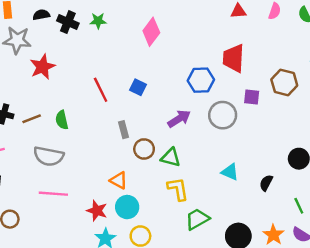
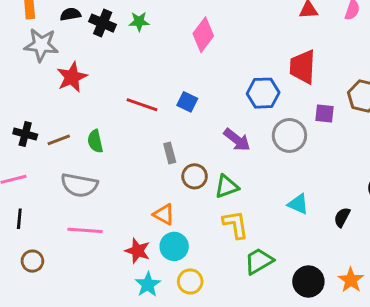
red line: (101, 90) -> (142, 105), turned -45
purple arrow: (179, 119) -> (237, 140), turned 70
green triangle: (171, 157) -> (227, 187), turned -35

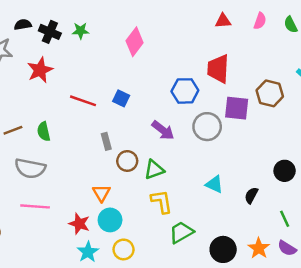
red star: (72, 77) -> (40, 70), moved
purple square: (325, 114) -> (237, 108), size x1.5
orange triangle: (164, 214) -> (101, 193), turned 30

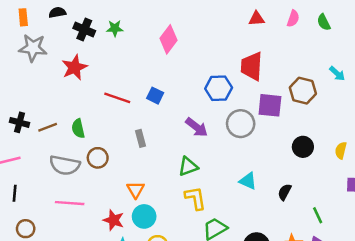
black semicircle: (23, 25) -> (57, 12), moved
brown circle: (127, 161) -> (98, 158), moved
black circle: (285, 171) -> (303, 147), moved

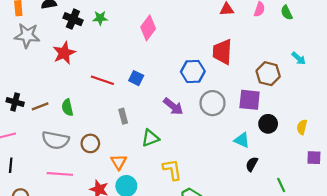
purple square: (270, 105) -> (250, 100), moved
brown circle: (98, 158) -> (90, 143), moved
green triangle: (188, 166) -> (150, 138), moved
cyan triangle: (248, 181) -> (242, 140), moved

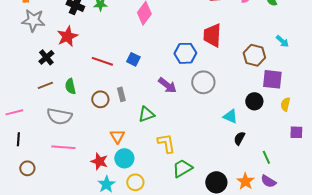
purple square: (250, 100) -> (272, 79), moved
black cross: (15, 102) -> (46, 57), moved, turned 35
brown circle: (90, 143) -> (100, 99), moved

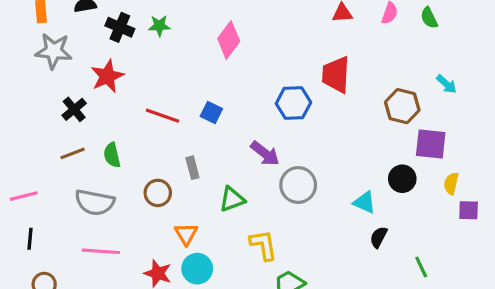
gray circle: (203, 82) -> (298, 185), moved
brown circle: (100, 99) -> (158, 193), moved
purple square: (296, 132) -> (469, 210), moved

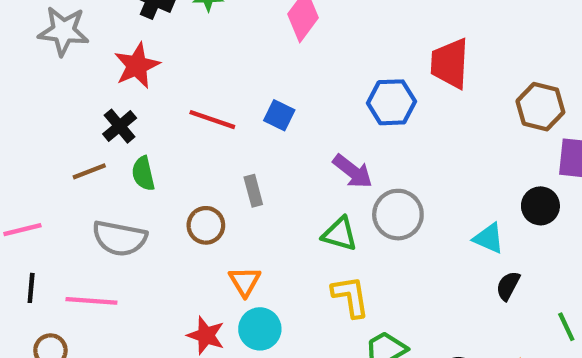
black cross: (74, 109) -> (120, 126), moved
green triangle: (232, 199) -> (340, 234), moved, turned 36
pink line: (101, 251) -> (91, 301), moved

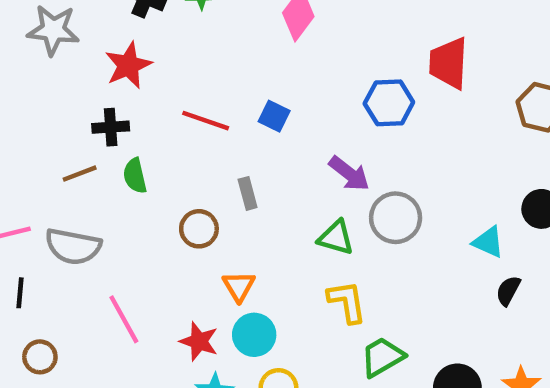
black cross: (120, 126) -> (111, 127), turned 36
gray semicircle: (120, 238) -> (73, 246), moved
pink line: (91, 301) -> (124, 319), moved, turned 57

